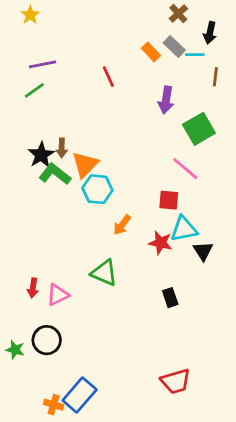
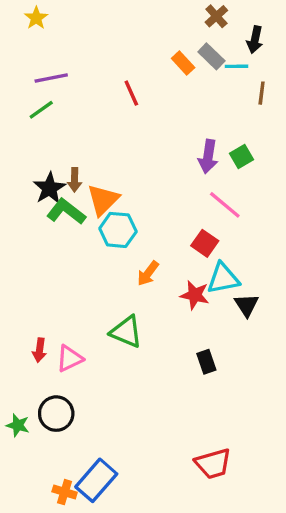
purple arrow: (166, 100) -> (208, 156), moved
green square: (199, 129) -> (241, 156), size x0.6
red square: (169, 200) -> (205, 243), turned 30

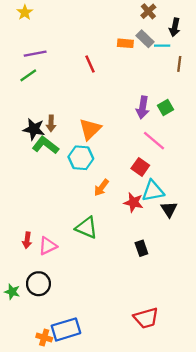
orange rectangle: (183, 63) -> (125, 43), turned -42
black star: (50, 188) -> (34, 129), turned -30
orange triangle: (103, 200) -> (90, 129), moved
blue rectangle: (96, 480) -> (66, 329), turned 32

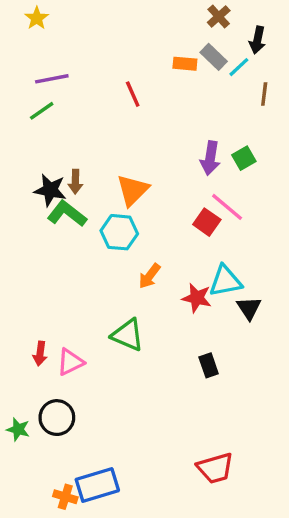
cyan line: (162, 46) -> (239, 67), turned -42
red square: (140, 167) -> (207, 222), moved

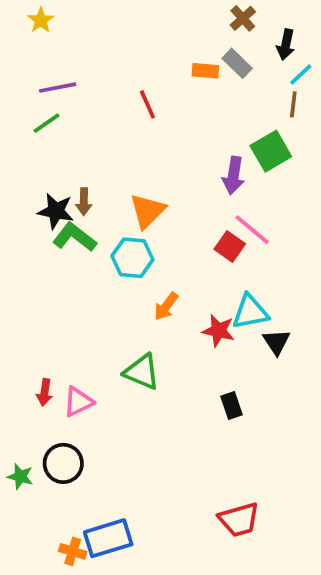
cyan line: (239, 67) -> (301, 74), moved
green square: (244, 158) -> (271, 151), moved, size x1.5

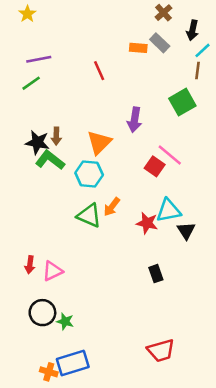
purple arrow: (233, 175) -> (134, 120), moved
green triangle: (142, 372) -> (89, 216), moved
green star: (20, 477) -> (65, 321), moved

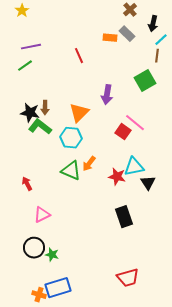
red arrow: (30, 265) -> (27, 184), moved, turned 144
black rectangle: (156, 274) -> (124, 217), size x1.5

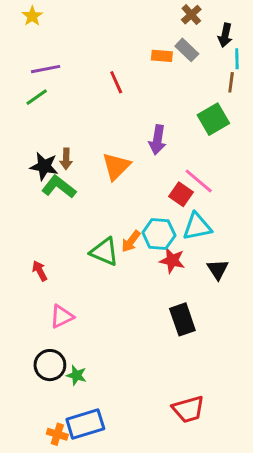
cyan line: (161, 40) -> (237, 59), turned -48
cyan hexagon: (71, 138) -> (159, 234), moved
cyan triangle: (134, 167) -> (197, 227), moved

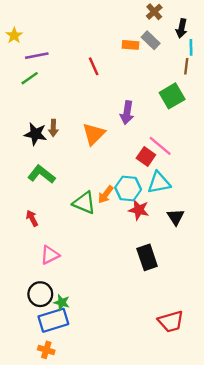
yellow star: (32, 16) -> (14, 35), moved
green L-shape: (59, 187) -> (41, 174), moved
red trapezoid: (188, 409) -> (171, 321), moved
blue rectangle: (85, 424) -> (53, 320), moved

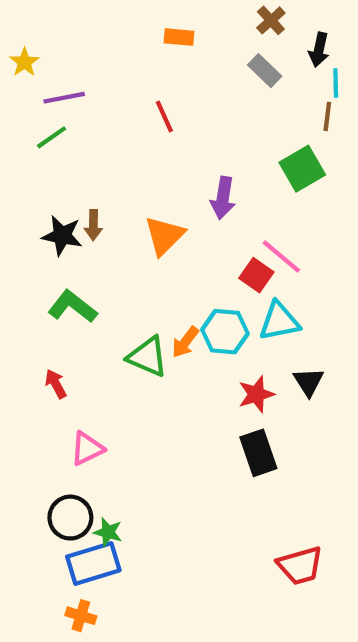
orange rectangle: (130, 45) -> (179, 37), moved
red star: (139, 210) -> (256, 394), moved, turned -30

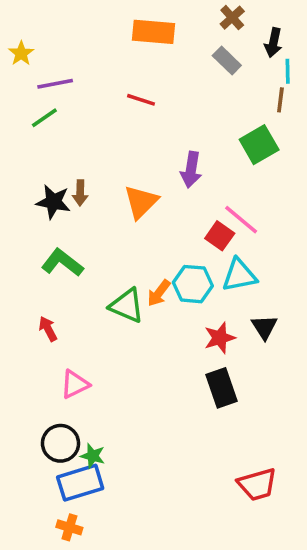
orange rectangle: (179, 37) -> (154, 32), size x1.6
red line: (164, 116) -> (141, 100), turned -48

